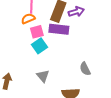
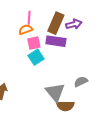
gray semicircle: (85, 69) -> (81, 82), turned 88
gray triangle: (43, 76) -> (55, 92), moved, size x1.5

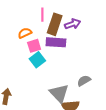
pink line: (29, 18) -> (42, 15), moved

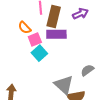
purple arrow: (73, 24) -> (80, 14), moved
orange semicircle: (25, 33) -> (25, 28), turned -104

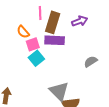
gray semicircle: (87, 70) -> (91, 62), moved

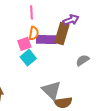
brown rectangle: (53, 22) -> (62, 34), moved
orange semicircle: (23, 32) -> (34, 33), moved, turned -128

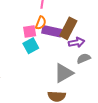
purple arrow: (71, 20) -> (77, 42), moved
gray triangle: (51, 90) -> (64, 73), moved, turned 35

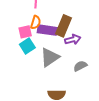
gray semicircle: (84, 58) -> (80, 66), moved
gray triangle: (64, 73) -> (50, 57), moved

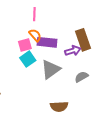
orange semicircle: (36, 22) -> (35, 35), turned -56
brown rectangle: (63, 26) -> (83, 40), moved, turned -40

